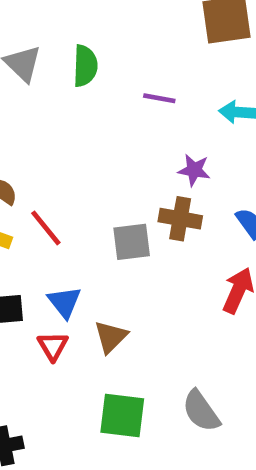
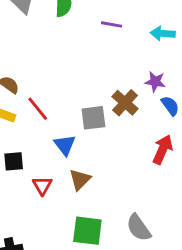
purple star: (194, 170) -> (155, 82), moved
brown cross: (180, 219) -> (125, 103), turned 32
blue triangle: (64, 302) -> (65, 145), moved

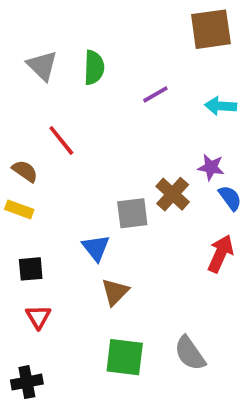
purple line: (111, 24) -> (155, 94), turned -40
red line: (38, 109) -> (61, 140), moved
red triangle: (42, 186) -> (38, 317), moved

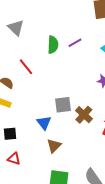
green semicircle: (94, 68) -> (53, 45), moved
brown cross: (173, 194) -> (84, 115), moved
red triangle: (38, 317) -> (14, 159), turned -40

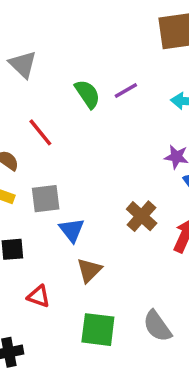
green semicircle: (53, 45) -> (87, 94), turned -36
gray square: (63, 105) -> (46, 199), moved
red triangle: (14, 159) -> (39, 296), moved

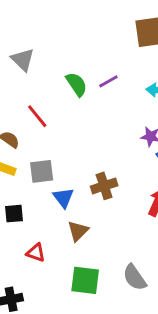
brown cross: (142, 216) -> (104, 186), moved, turned 30

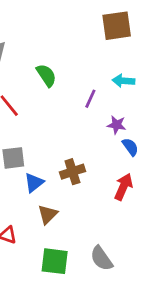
purple line: (108, 81) -> (90, 99), moved, turned -36
blue triangle: (63, 198) -> (34, 183), turned 30

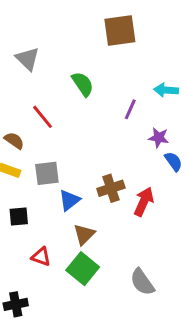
brown square: (117, 26) -> (120, 30), moved
red arrow: (123, 187) -> (144, 202), moved
green square: (55, 261) -> (83, 269), moved, turned 32

